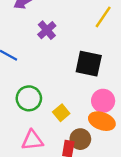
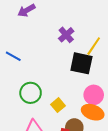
yellow line: (103, 17) -> (94, 46), moved
purple cross: (47, 30) -> (66, 35), moved

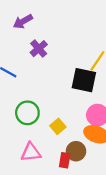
purple cross: (66, 35) -> (39, 49), moved

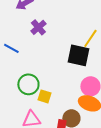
yellow square: (58, 126) -> (44, 96), moved, turned -32

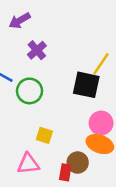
green circle: (28, 84) -> (29, 91), moved

